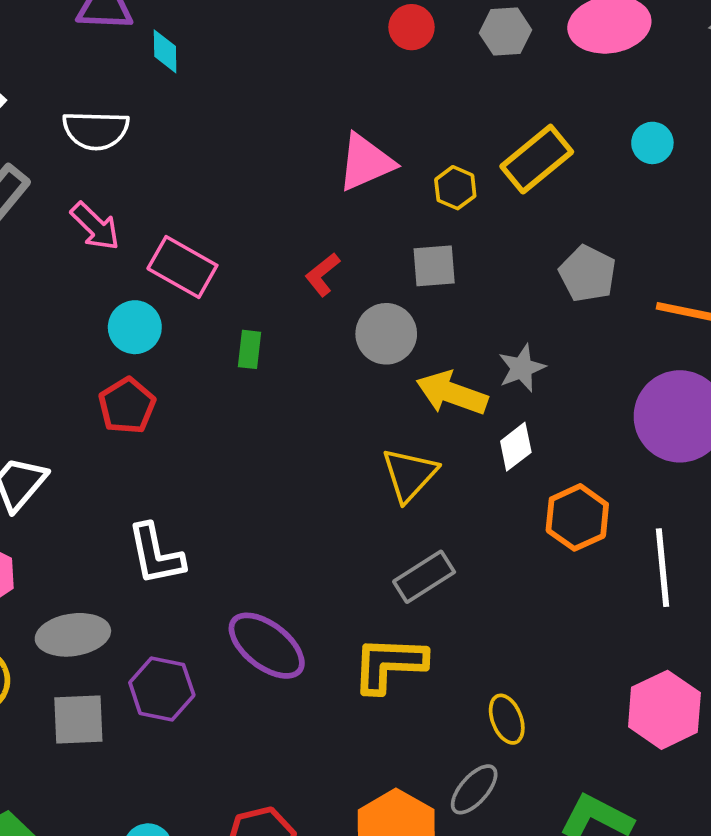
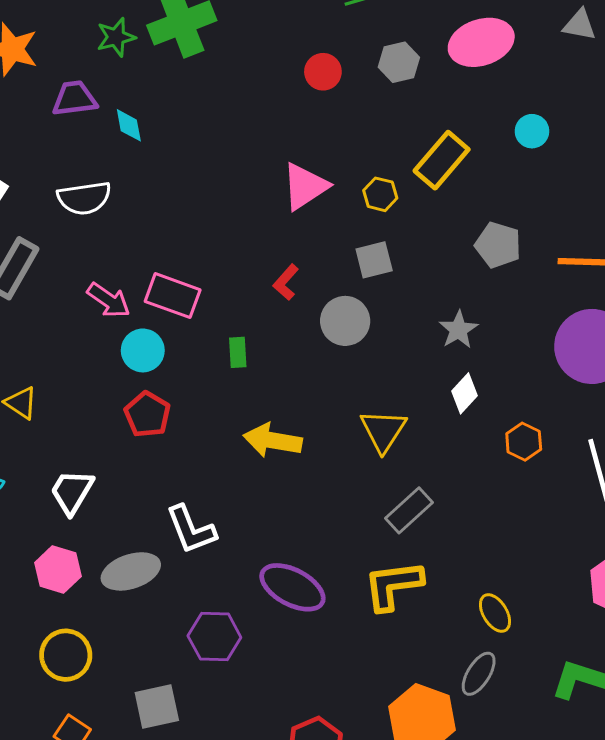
pink arrow: (95, 226) -> (109, 300), moved
yellow arrow: (452, 393) -> (273, 440), moved
orange hexagon: (577, 517) -> (524, 442), size x0.7
gray ellipse: (73, 635) -> (131, 571), moved
gray square: (78, 719) -> (157, 707), moved

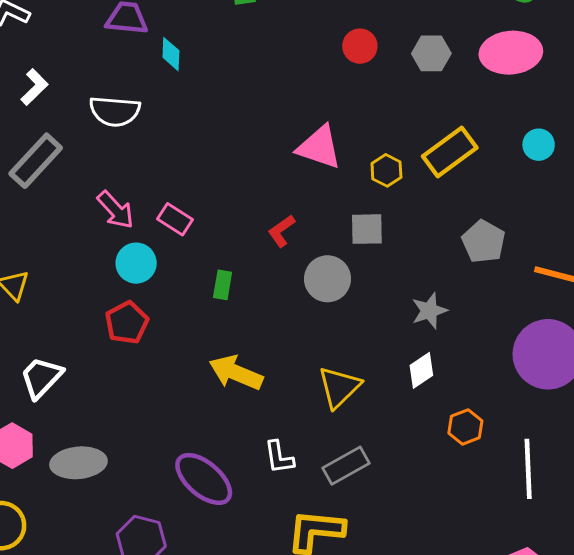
pink triangle: (305, 186) -> (319, 147), turned 39
pink rectangle: (173, 296) -> (175, 219), size x0.7
white L-shape: (191, 530) -> (279, 457), moved, size x0.7
purple ellipse: (292, 587) -> (204, 479), moved

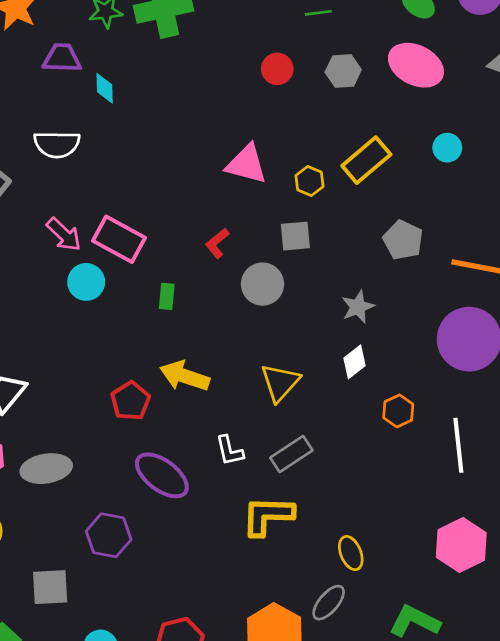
pink ellipse: (511, 53) -> (416, 65), turned 36
pink rectangle: (175, 219) -> (119, 239), size x1.6
red pentagon: (127, 323) -> (130, 401), moved

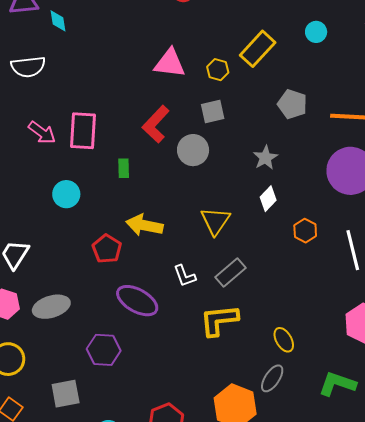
pink rectangle: (119, 239) -> (83, 131), turned 72
red L-shape: (217, 243) -> (156, 124), size x1.6
cyan circle: (86, 282) -> (66, 194), moved

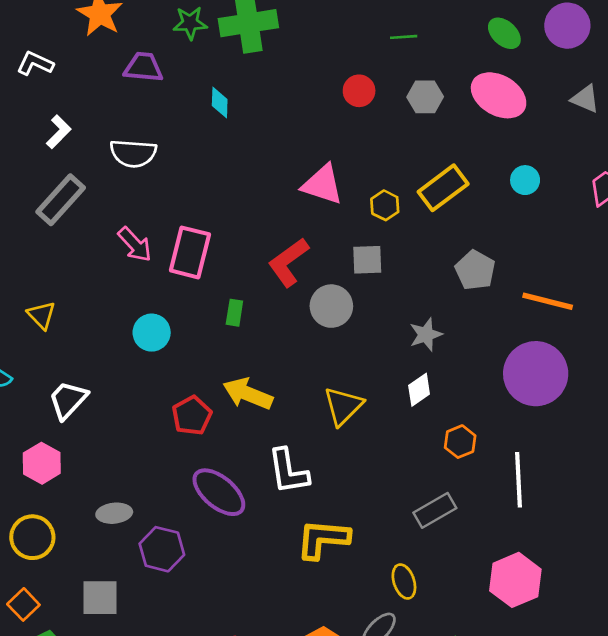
cyan diamond: (58, 21) -> (220, 103), moved
gray rectangle: (231, 273) -> (435, 510), moved
white L-shape: (185, 276) -> (288, 471), size x1.5
gray ellipse: (51, 307) -> (114, 513), moved, size x0.7

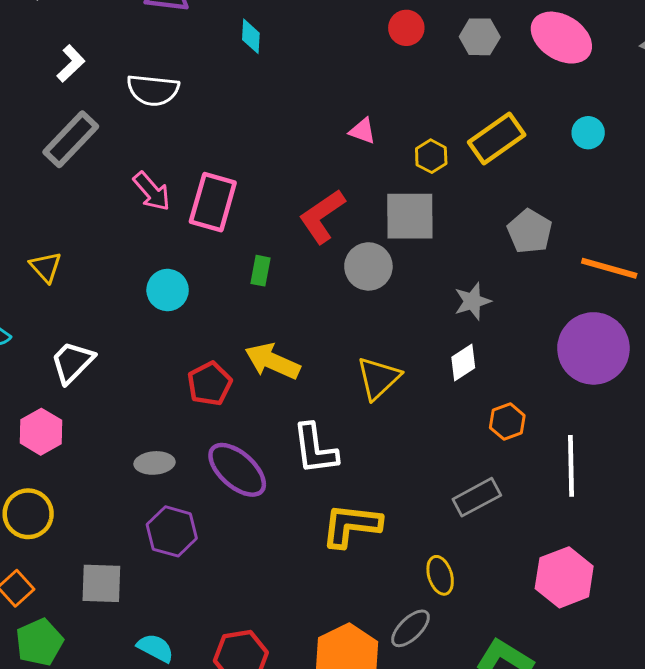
pink triangle: (322, 185) -> (363, 131), size x0.6
gray square: (367, 260) -> (410, 216), size x1.5
gray ellipse: (114, 513) -> (155, 463), moved

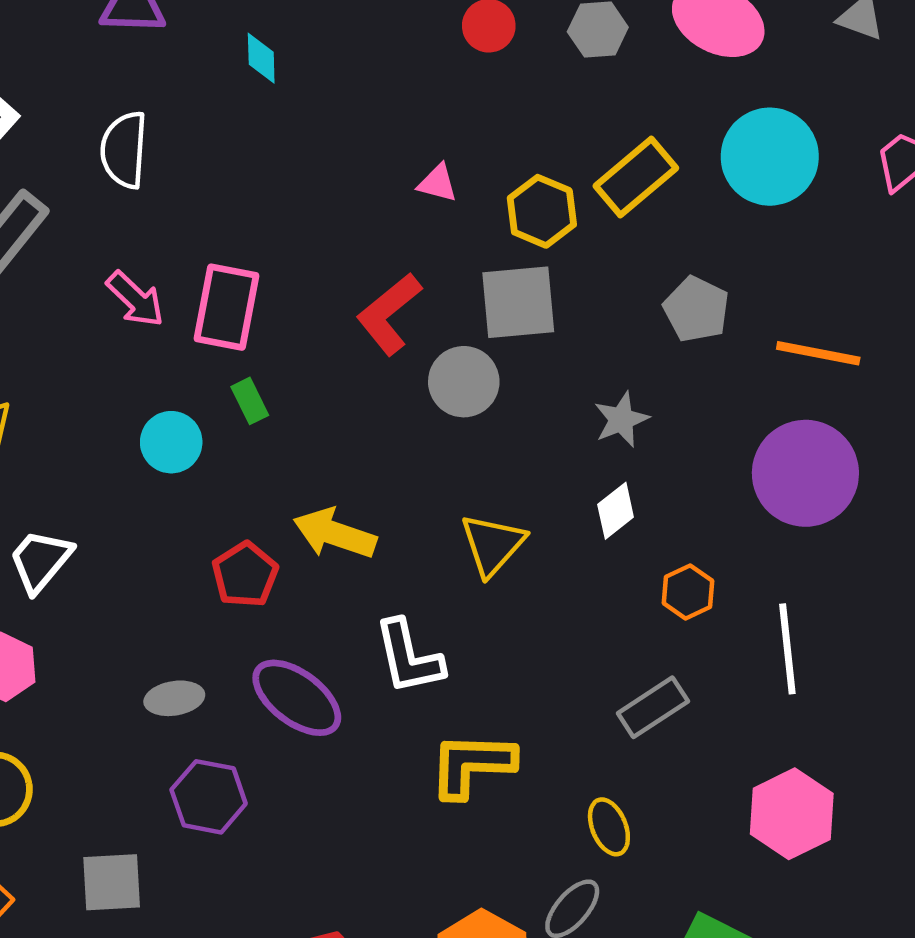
white semicircle: (153, 90) -> (124, 150), turned 93
cyan circle: (588, 133) -> (770, 157), size x2.0
yellow hexagon: (431, 156) -> (542, 211), size x1.4
green rectangle: (260, 271) -> (250, 401), moved, turned -32

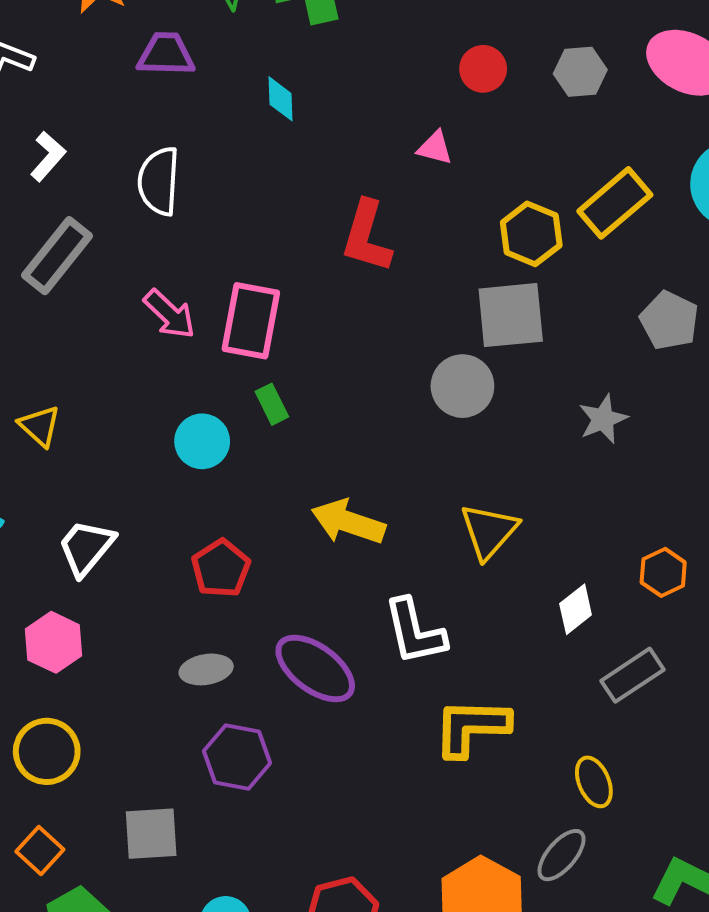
pink triangle: (438, 183) -> (435, 148), moved
red L-shape: (389, 314) -> (367, 236), moved, turned -34
white diamond: (616, 511) -> (576, 609), moved
red pentagon: (245, 575) -> (221, 568), moved

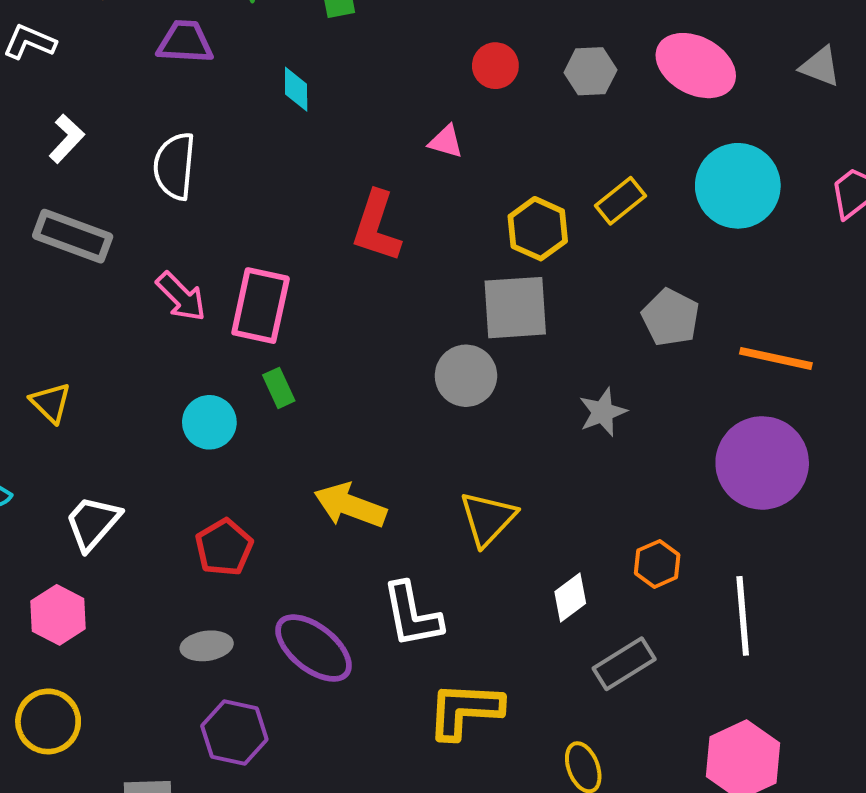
yellow rectangle: (615, 203) -> (621, 201), size x0.7
gray rectangle: (57, 256) -> (73, 236), turned 70

